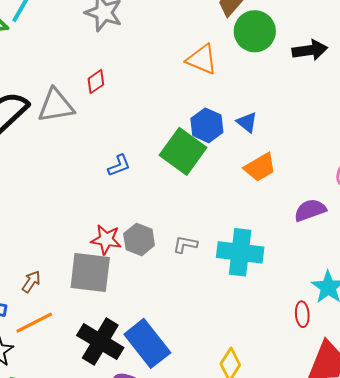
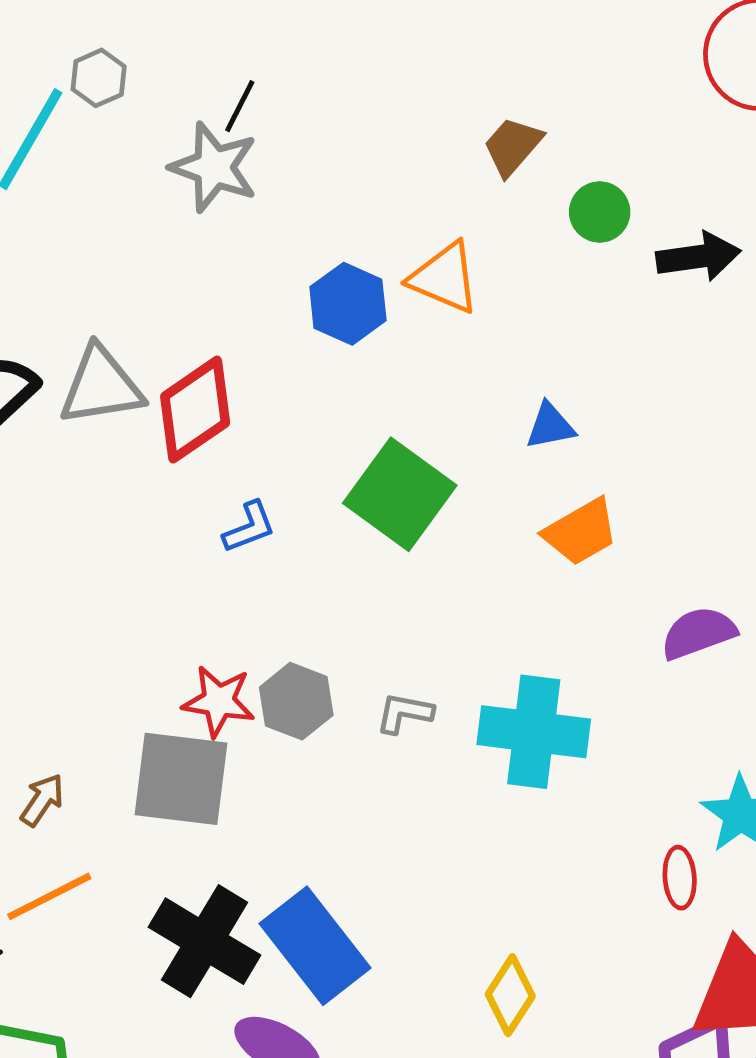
green circle: (255, 31) -> (600, 212), moved, size x0.6
red diamond: (96, 82) -> (195, 410), moved, size x1.8
blue triangle: (247, 122) -> (550, 426), turned -50
blue hexagon: (207, 125) -> (348, 304), moved

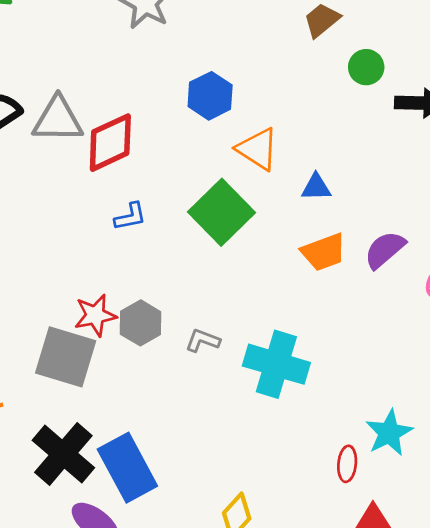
orange triangle: (444, 278) -> (258, 149), moved
purple semicircle: (698, 633) -> (385, 250), moved, turned -30
red star: (219, 701) -> (95, 315), turned -30

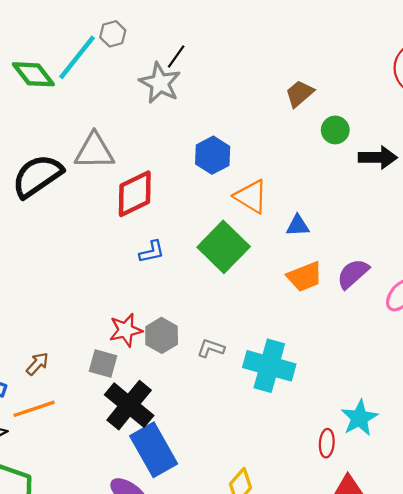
gray triangle: (58, 120) -> (94, 151), moved
gray square: (66, 357) -> (103, 363), size x0.6
black cross: (63, 454) -> (129, 405), moved

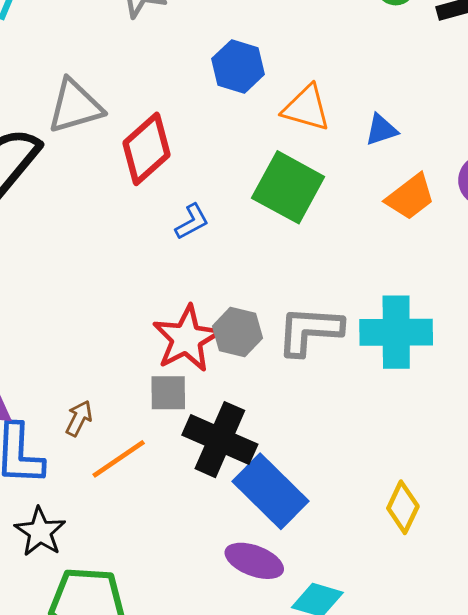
red star: (126, 330) -> (187, 339), size x1.4
gray L-shape: (211, 348) -> (310, 331), size x1.8
orange line: (34, 409) -> (119, 459), moved

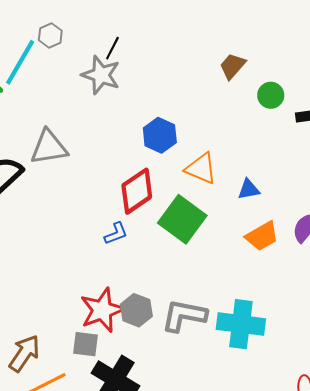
red diamond: (146, 149) -> (137, 191), moved
brown arrow: (79, 418) -> (24, 353), size x1.6

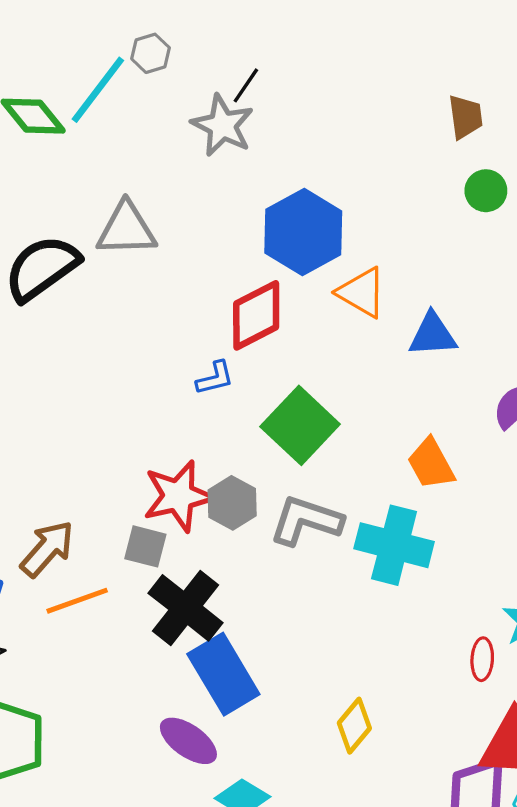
brown trapezoid: (233, 66) -> (466, 117), moved, turned 124
blue hexagon: (160, 135) -> (303, 232), size x1.5
blue triangle: (249, 189) -> (433, 335), size x1.4
green square: (182, 219) -> (300, 425), moved
orange trapezoid: (262, 236) -> (431, 464), moved, turned 84

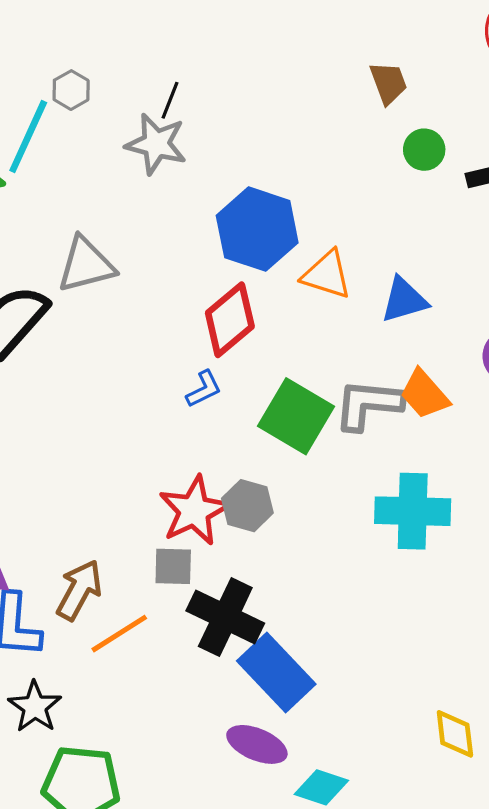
orange trapezoid: (431, 464) -> (424, 394), moved
gray L-shape: (306, 521) -> (368, 404), moved
yellow diamond: (354, 726) -> (455, 734), moved, turned -34

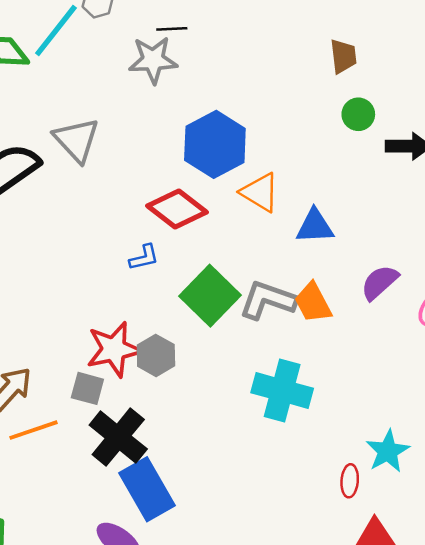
black line: (170, 100) -> (172, 29), turned 52
gray star: (156, 144) -> (153, 60), turned -30
gray triangle: (86, 265) -> (77, 140), turned 48
red diamond: (230, 320) -> (177, 209), turned 64

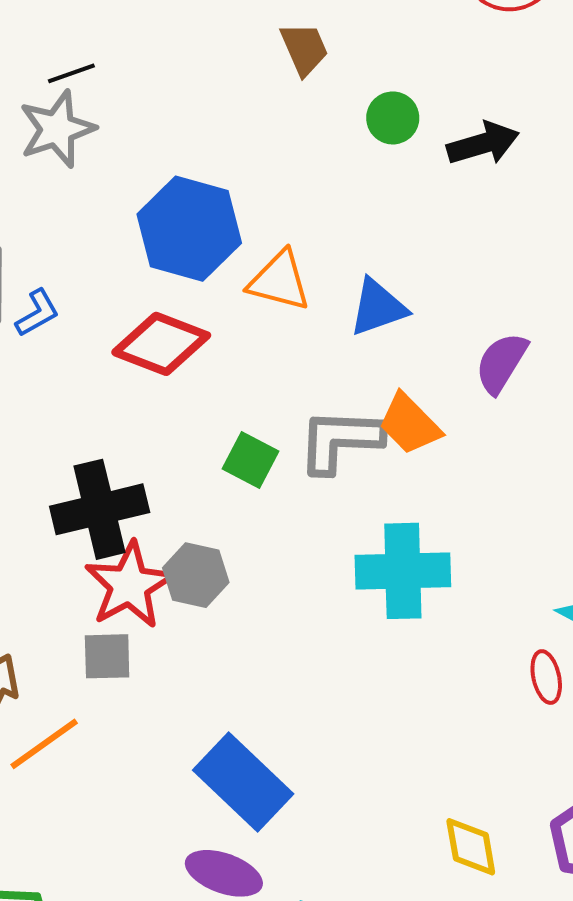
brown trapezoid: (343, 56) -> (304, 49), moved
blue L-shape: (144, 258) -> (37, 313), moved
green square: (210, 296) -> (251, 460), size x0.6
black cross: (118, 437) -> (100, 509), moved, turned -36

